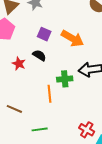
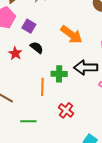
purple square: (44, 34) -> (29, 26), moved
red cross: (87, 130) -> (66, 110), moved

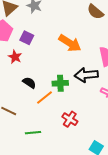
black semicircle: (37, 48) -> (29, 83), moved
red star: (15, 53) -> (15, 57), moved
orange line: (42, 87) -> (45, 97), turned 54

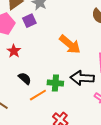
purple square: (27, 38) -> (29, 21), moved, turned 32

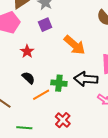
purple square: (29, 21) -> (45, 25), moved
red star: (14, 51) -> (27, 51), moved

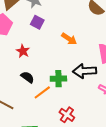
purple square: (45, 25) -> (37, 22), turned -32
orange arrow: (74, 45) -> (69, 39), size x0.7

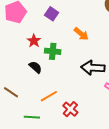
green cross: (58, 79) -> (53, 51), moved
orange line: (42, 92) -> (49, 96), moved

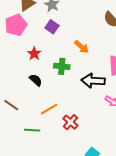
green cross: (53, 51) -> (62, 66), moved

